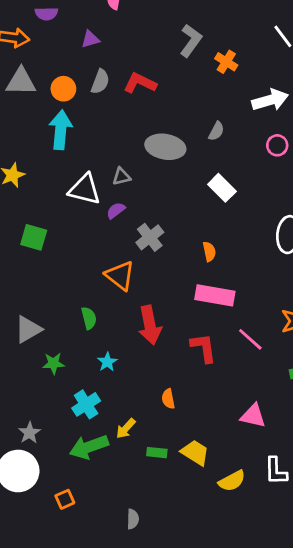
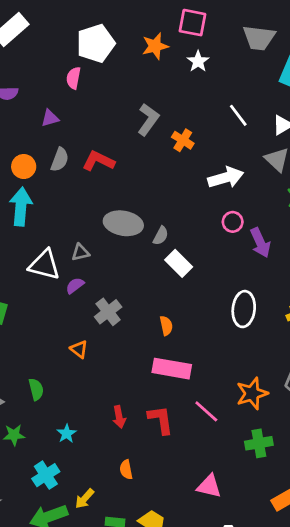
gray semicircle: (216, 131) -> (161, 236), moved
orange triangle: (120, 276) -> (79, 349), size x0.6
green semicircle: (89, 318) -> (36, 389), moved
red arrow: (150, 325) -> (119, 417), moved, size x0.6

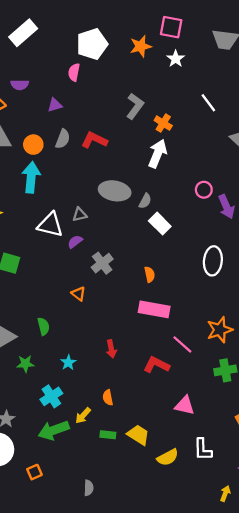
white arrow: (226, 178) -> (158, 154), moved, turned -52
red L-shape: (161, 420) -> (156, 365), moved, turned -55
orange semicircle: (126, 470) -> (108, 398), moved

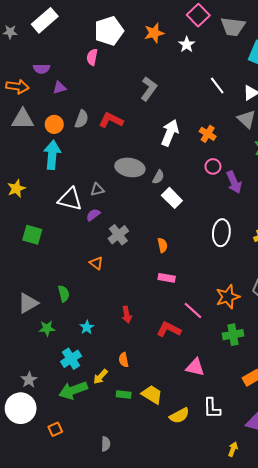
pink square: (171, 27) -> (198, 15), moved, turned 35
purple triangle: (55, 105) -> (59, 88), moved
orange cross: (163, 123) -> (208, 134), moved
pink rectangle: (154, 309) -> (167, 278), size x0.6

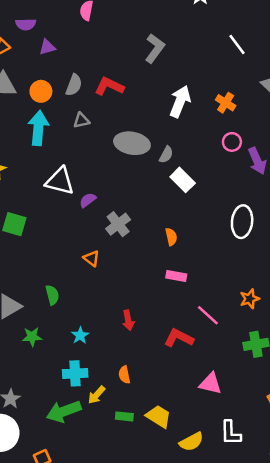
gray triangle: (97, 190) -> (81, 120), moved
orange star: (228, 297) -> (250, 299), size x0.7
cyan cross: (71, 359) -> (75, 373), moved, turned 30

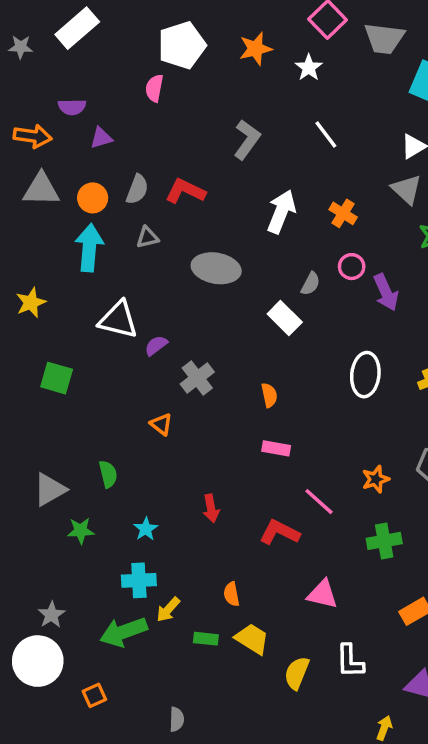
white line: (237, 45) -> (326, 134), moved
gray semicircle: (166, 155) -> (310, 284), moved
orange semicircle: (124, 375) -> (232, 594), moved
yellow semicircle: (191, 442) -> (297, 673), turned 140

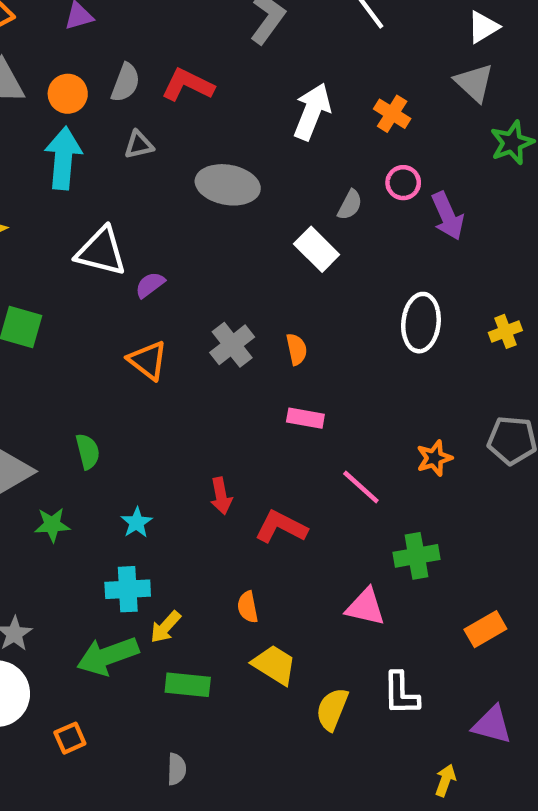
gray cross: (197, 378) -> (232, 345), moved
orange triangle: (161, 424) -> (148, 360), moved, size x1.4
red L-shape: (280, 532) -> (281, 527), moved
green cross: (384, 541) -> (417, 556), moved
green rectangle: (206, 639) -> (188, 685), moved, size x1.4

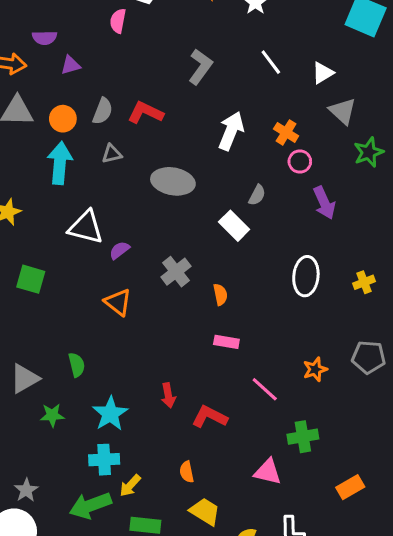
white triangle: (483, 27) -> (323, 73), moved
pink circle: (403, 183) -> (300, 161), moved
gray cross: (232, 345) -> (176, 272), moved
cyan star: (137, 523) -> (110, 414), size x1.6

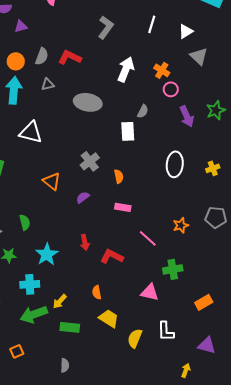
white line: (271, 62) -> (152, 24), turned 54
green star: (369, 152) -> (216, 110), moved
white rectangle: (234, 226) -> (128, 131), turned 42
purple semicircle: (119, 250) -> (83, 197), moved
cyan cross: (104, 460) -> (30, 284), moved

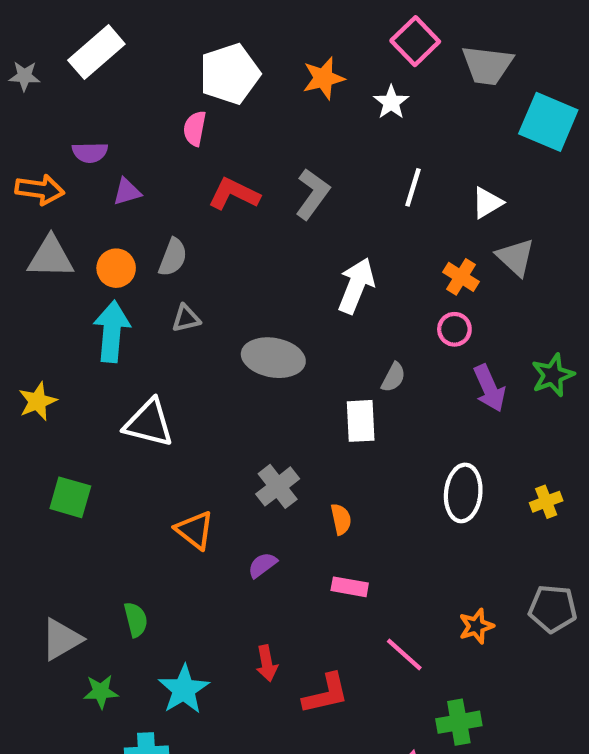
red L-shape: (70, 57) -> (234, 194), moved
orange cross: (162, 70) -> (461, 277), moved
red L-shape: (112, 256) -> (326, 694), turned 140

